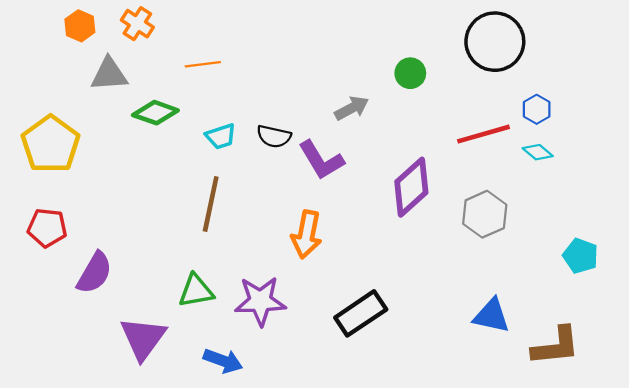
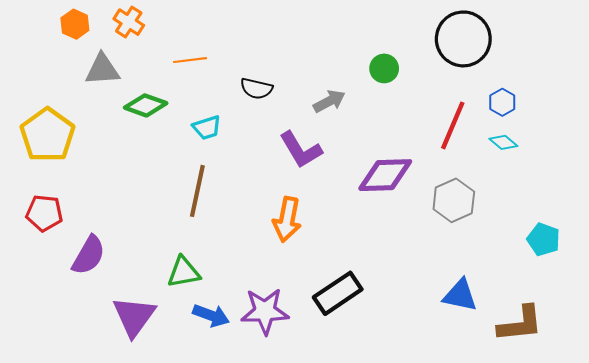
red line: (484, 134) -> (453, 125), turned -51
black semicircle: (274, 136) -> (256, 89), moved
purple diamond: (411, 187) -> (385, 175), turned 40
purple star: (260, 301) -> (265, 311), moved
blue arrow: (223, 361) -> (211, 315), moved

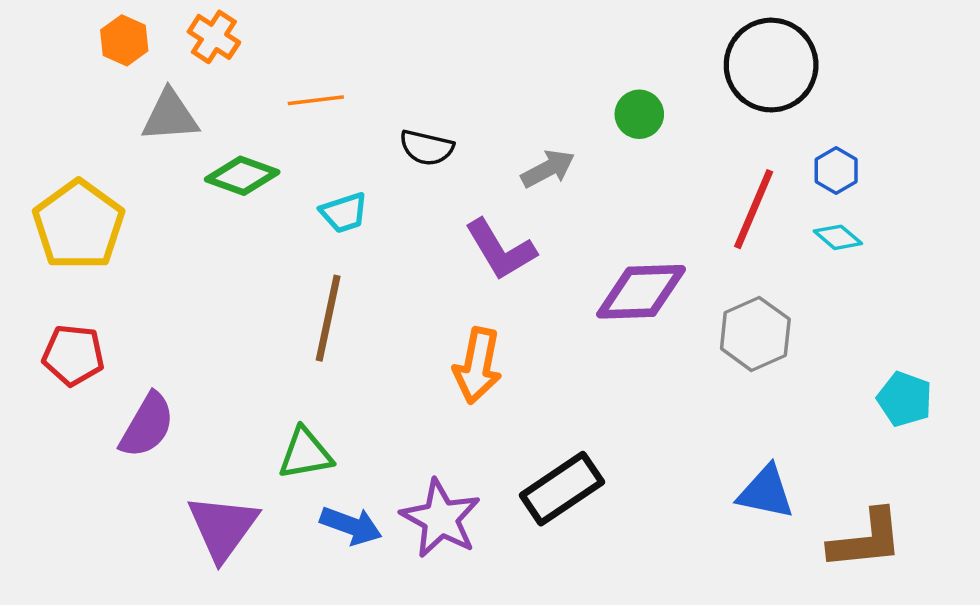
purple star: (265, 311) -> (441, 519), turned 30

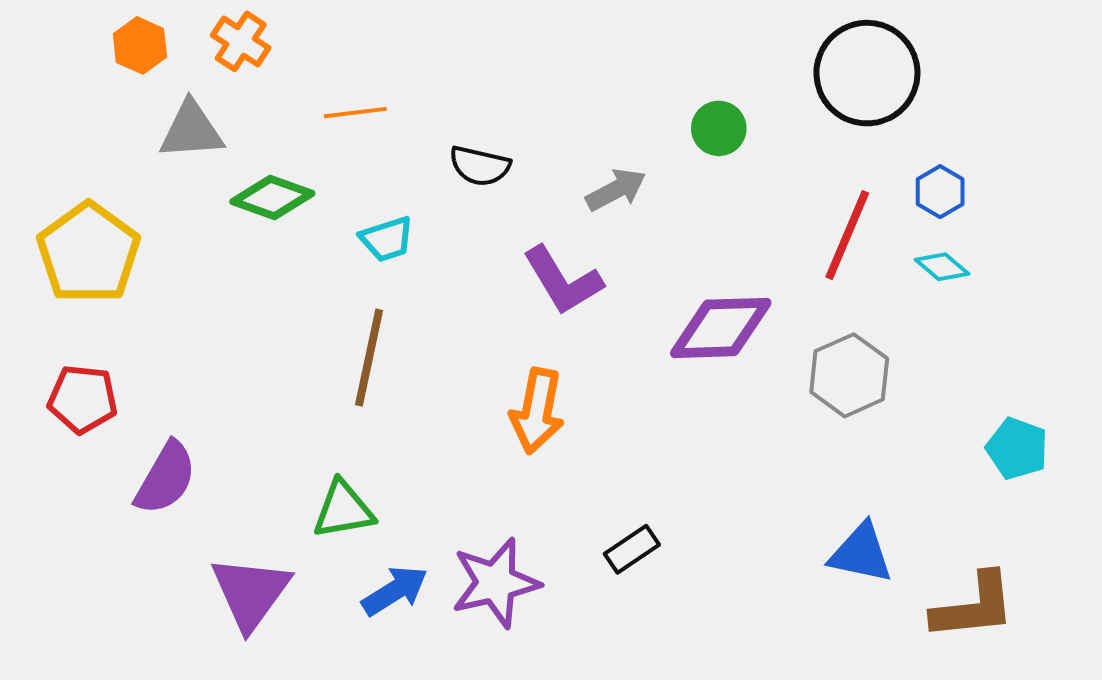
black rectangle: (562, 489) -> (632, 549), size x0.6
purple star: (441, 519) -> (496, 583), turned 30
blue arrow: (351, 526) -> (395, 591), turned -52

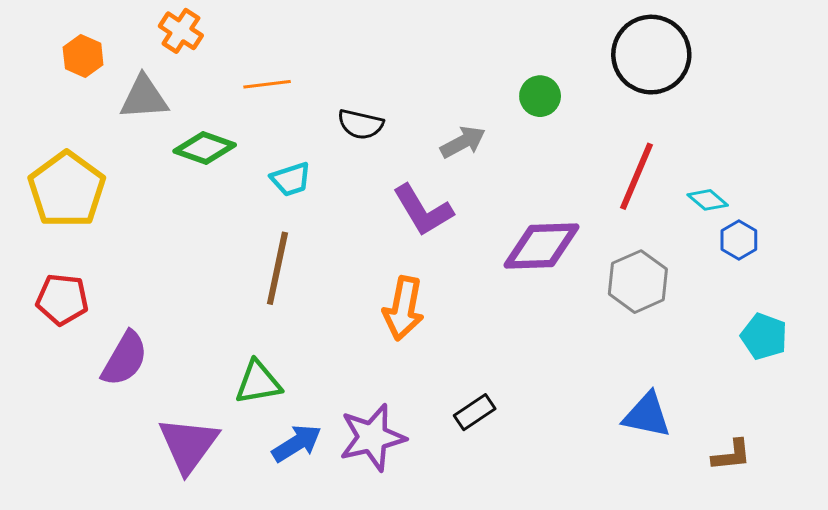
orange hexagon: (140, 45) -> (83, 56), moved
blue hexagon: (940, 192) -> (739, 240), moved
brown L-shape: (974, 607) -> (731, 455), size x0.6

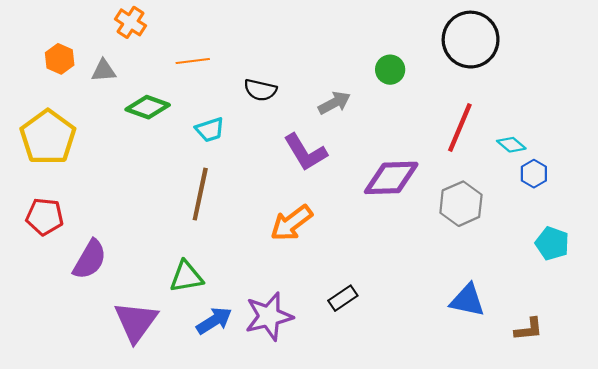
orange hexagon: (83, 56) -> (60, 59), moved
gray triangle: (144, 98) -> (104, 71), size x0.7
orange arrow: (404, 308) -> (291, 223), turned 42

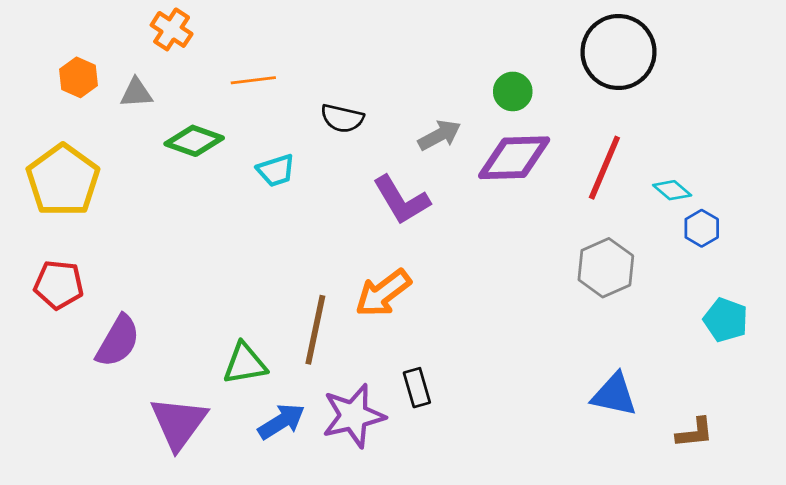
purple diamond: (391, 178) -> (514, 158), moved
brown line: (200, 194) -> (315, 330), moved
black rectangle: (343, 298) -> (417, 388), moved, turned -72

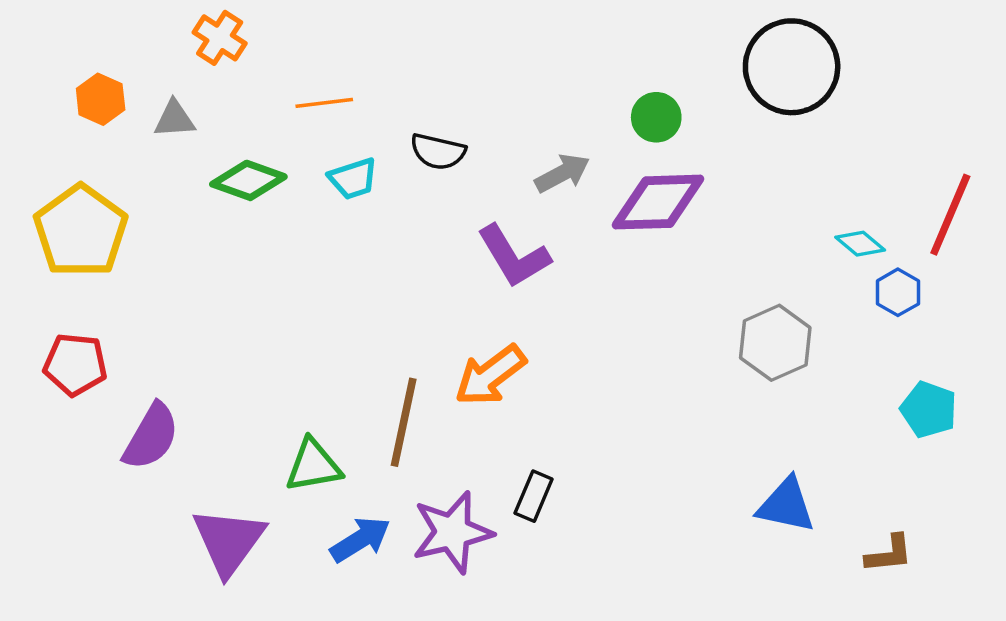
red line: (604, 168) -> (950, 215), moved
cyan trapezoid: (276, 170) -> (353, 179), moved
black rectangle: (417, 388) -> (534, 496), turned 39

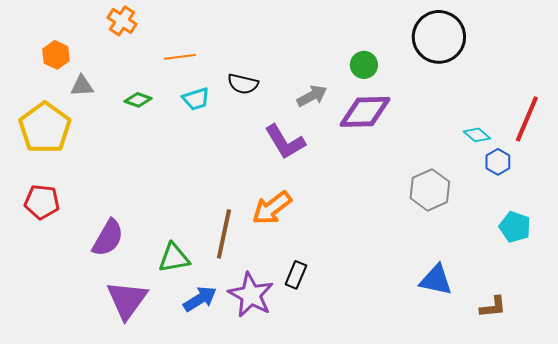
gray triangle: (175, 119) -> (82, 86), moved
green diamond: (248, 180) -> (138, 100), size x0.7
purple semicircle: (151, 437) -> (108, 238), moved
purple star: (452, 532) -> (251, 295), turned -30

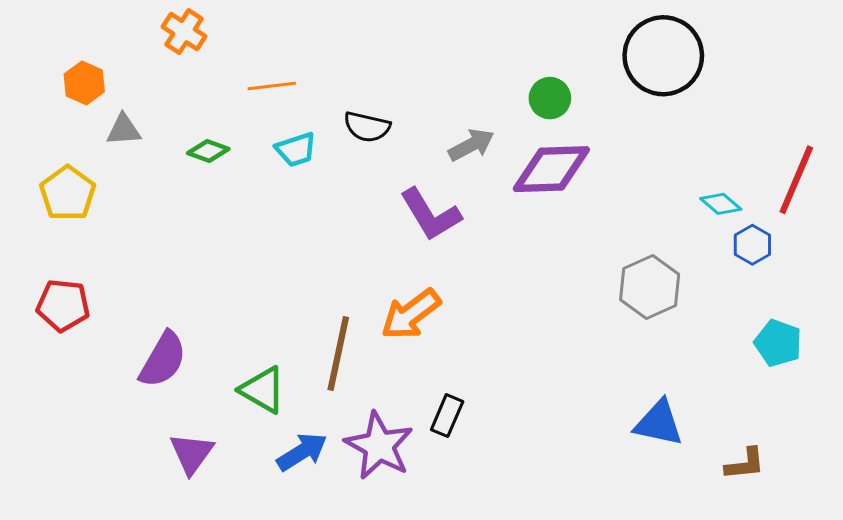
yellow pentagon: (45, 128) -> (68, 193), size x0.7
green triangle: (174, 258) -> (263, 390), turned 40
purple triangle: (127, 300) -> (192, 453), size x0.7

